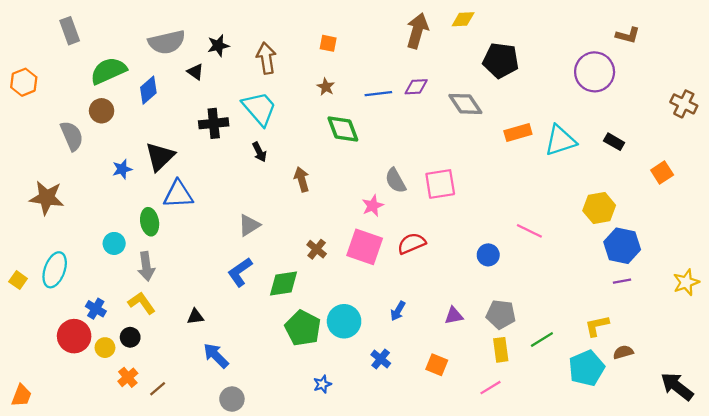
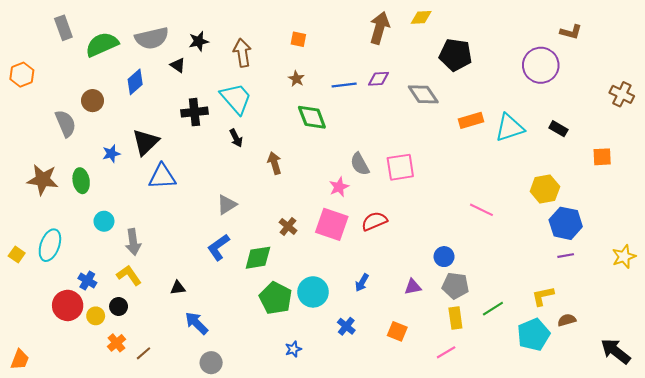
green semicircle: (108, 71) -> (102, 44), moved
orange square: (662, 173) -> (602, 157), turned 30
green ellipse: (150, 222) -> (81, 181), moved
blue circle: (488, 255) -> (444, 257), moved

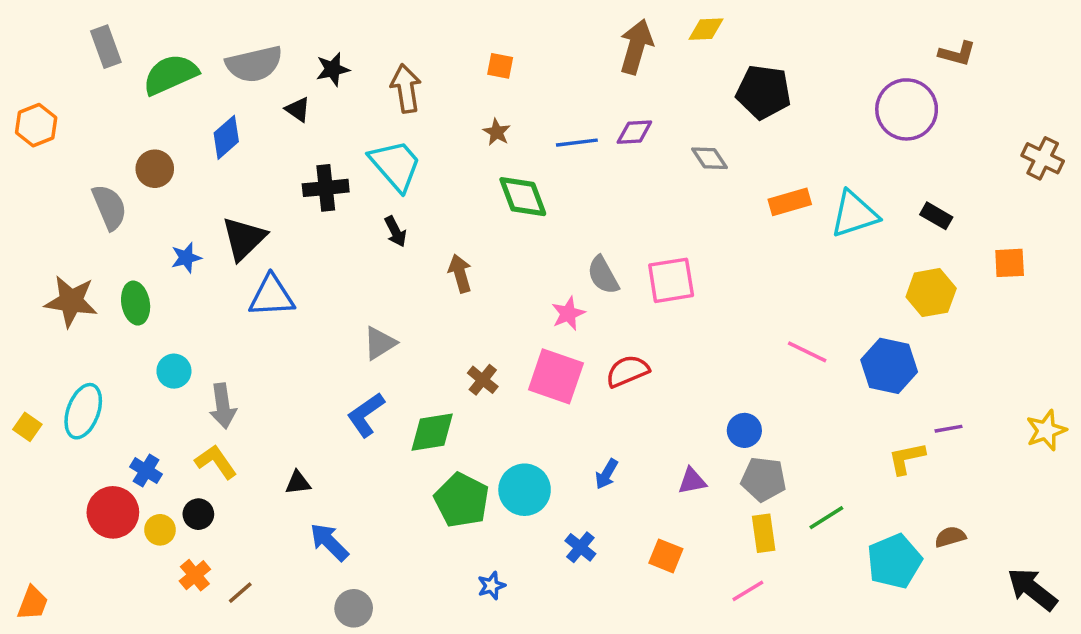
gray diamond: (423, 94) -> (709, 158), size x0.7
yellow hexagon: (545, 189) -> (931, 293), moved
blue hexagon: (566, 223) -> (889, 366), moved
yellow L-shape: (543, 296) -> (907, 458), moved

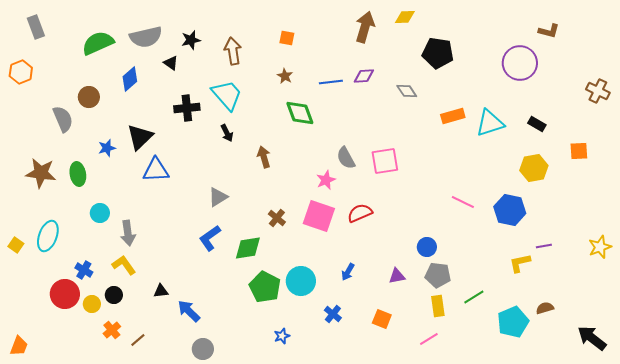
gray rectangle: (106, 47) -> (36, 27), moved
black triangle: (298, 483) -> (161, 291), moved

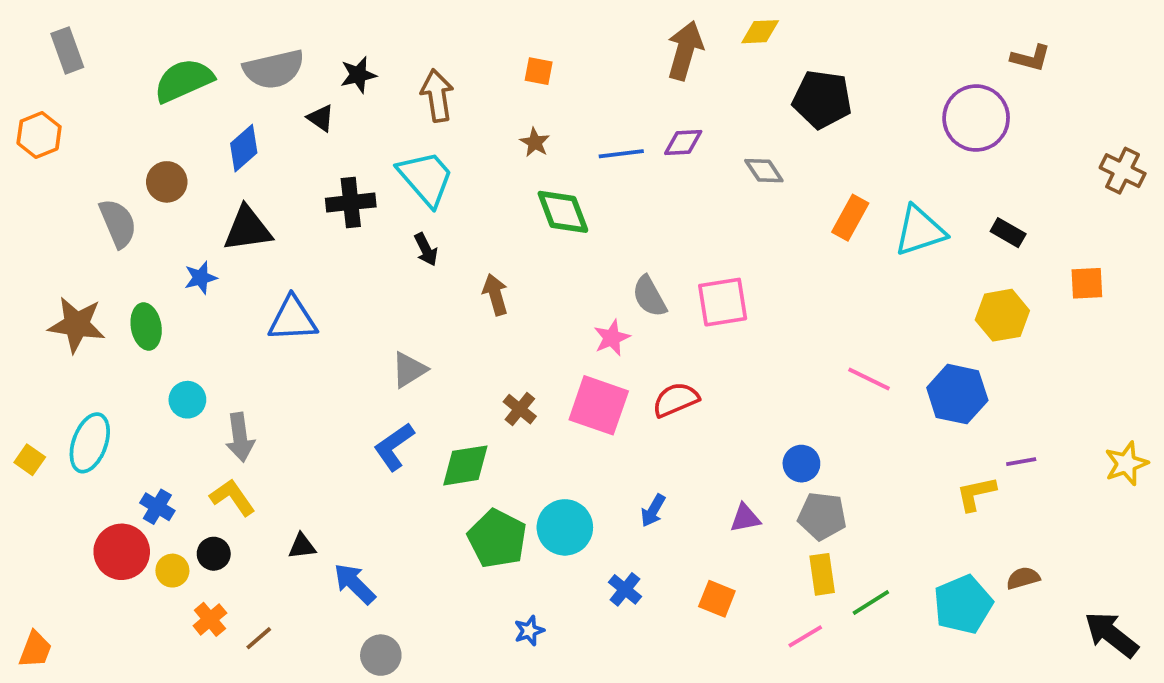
orange rectangle: (453, 116) -> (850, 218), turned -45
black triangle: (140, 137) -> (248, 229), moved, turned 36
green line: (474, 297) -> (871, 603), moved

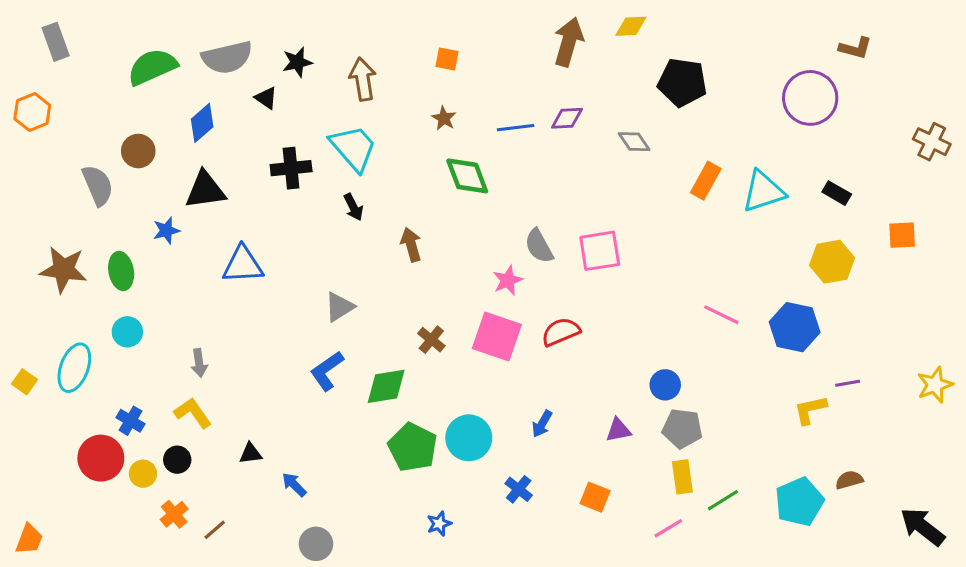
cyan circle: (187, 400) -> (127, 332), moved
gray arrow: (240, 437) -> (199, 363), size x0.7
blue arrow: (355, 584) -> (294, 485), size x0.7

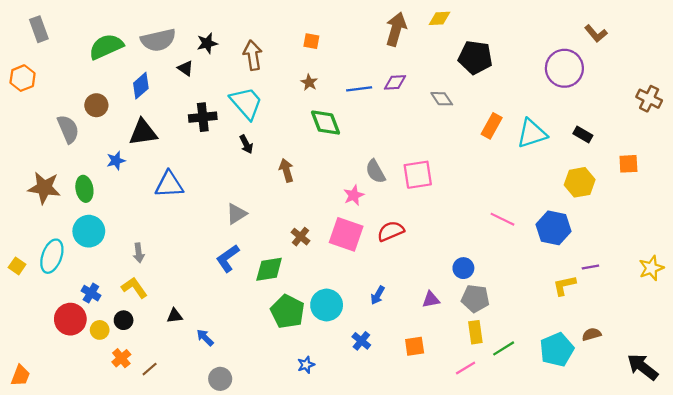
brown L-shape: (855, 48) -> (596, 34), turned 35
cyan circle: (127, 332) -> (89, 231), size x1.5
orange square: (595, 497) -> (415, 346), turned -30

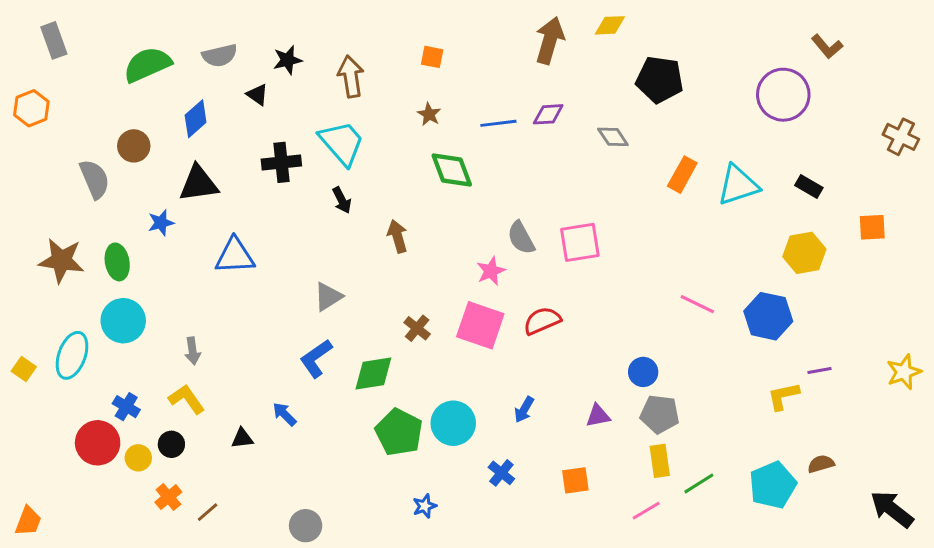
gray semicircle: (158, 40) -> (220, 55), size x0.7
blue arrow: (205, 338) -> (284, 414), moved

